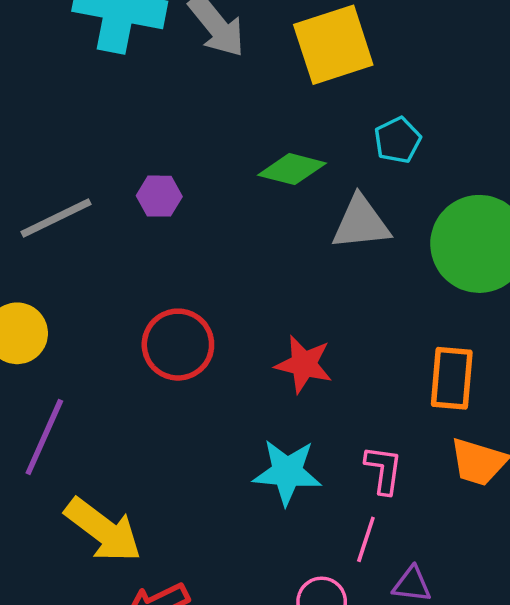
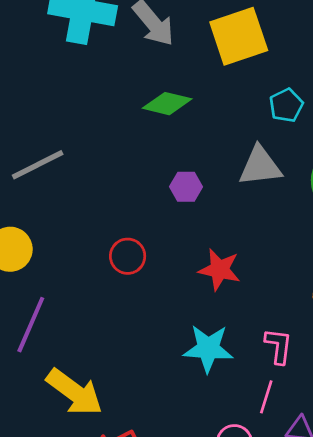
green diamond: (292, 169) -> (167, 104), moved
purple hexagon: (159, 196) -> (186, 187), moved
red circle: (178, 345) -> (128, 256), size x0.7

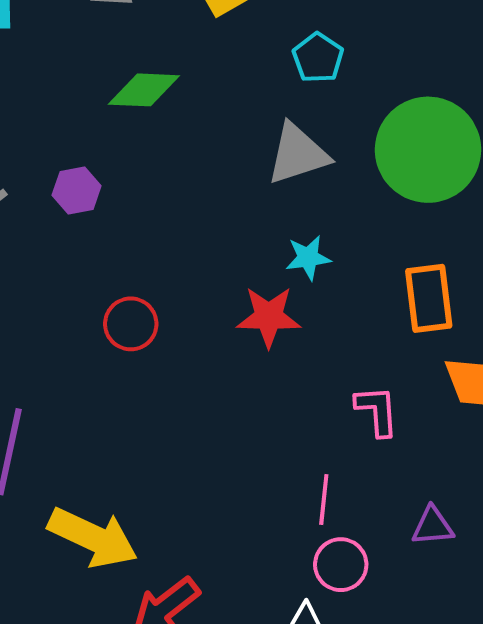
purple hexagon: (186, 187) -> (77, 191), moved
cyan star: (208, 348) -> (308, 258), moved, size x0.6
pink line: (266, 397) -> (324, 499), moved

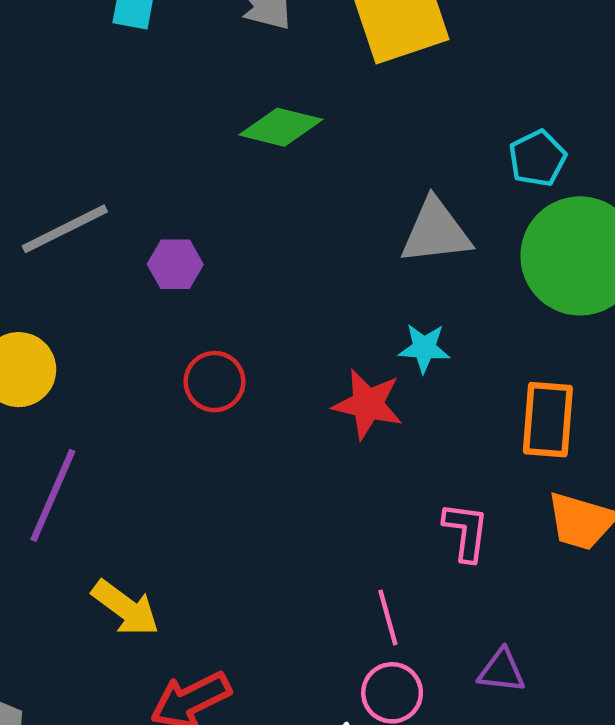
cyan pentagon: (318, 58) -> (537, 158), moved
purple hexagon: (77, 191) -> (175, 264), moved
pink line: (324, 499) -> (388, 617), turned -33
yellow arrow: (93, 537) -> (126, 608), size x0.7

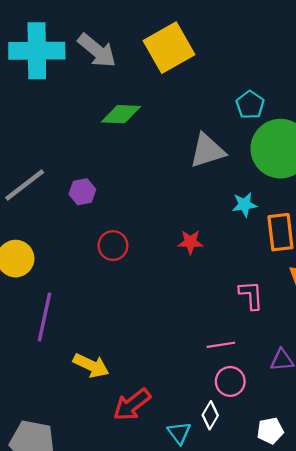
cyan star: (424, 348) -> (244, 205), moved
red star: (368, 404) -> (190, 242), size x0.7
pink line: (388, 617) -> (221, 345), turned -72

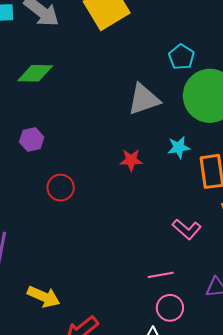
green diamond: (121, 114) -> (35, 73), moved
red star: (190, 242) -> (131, 160), moved
pink L-shape: (251, 295) -> (187, 229), turned 136

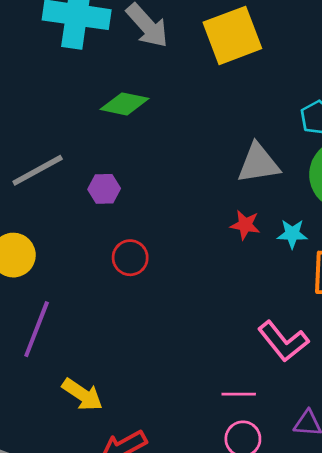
red star: (131, 160) -> (245, 225), moved
pink L-shape: (187, 229) -> (283, 341), size x1.4

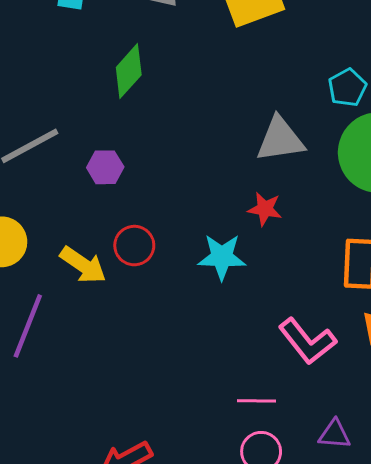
green diamond: (124, 104) -> (129, 71), turned -60
cyan star: (292, 234) -> (222, 257), moved, size x1.4
yellow arrow: (82, 395) -> (83, 265), moved

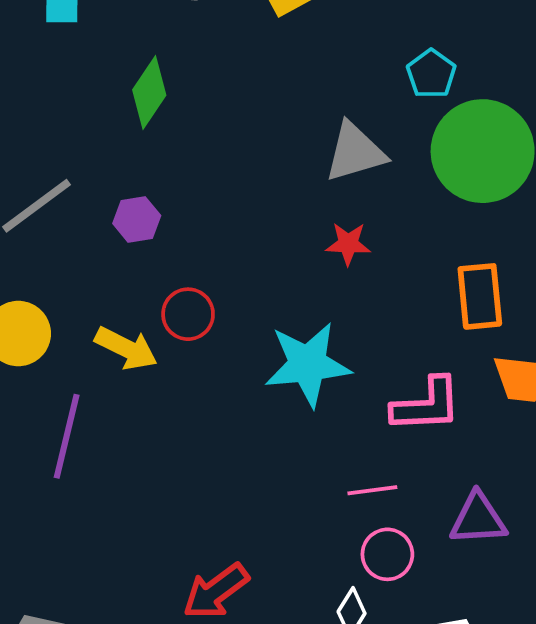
cyan star: (222, 257) -> (308, 364), moved, size x1.4
pink L-shape: (307, 341) -> (426, 405), turned -46
purple triangle: (335, 434) -> (478, 519), size x1.4

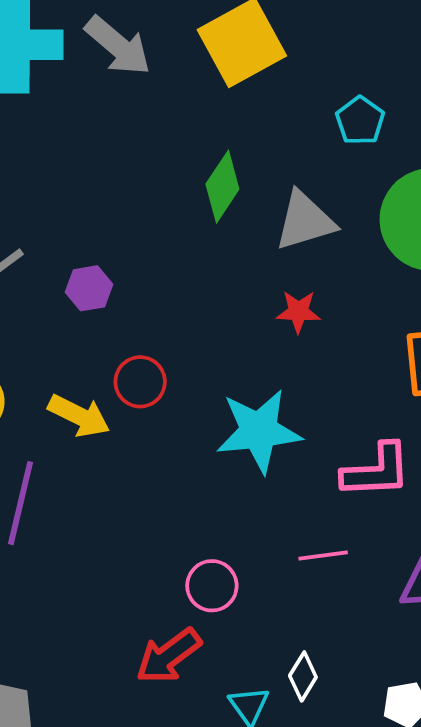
cyan pentagon: (431, 74) -> (360, 121), moved
green diamond: (149, 92) -> (222, 187), moved
pink circle: (387, 554) -> (212, 586), moved

